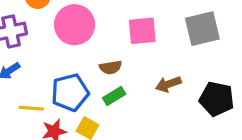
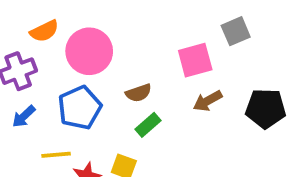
gray square: (202, 29) -> (236, 31), size x0.7
pink square: (142, 31) -> (195, 60), moved
blue pentagon: (70, 92) -> (80, 108), moved

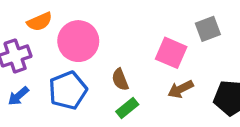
pink square: (195, 60) -> (171, 53), turned 36
brown semicircle: (139, 93) -> (120, 80), turned 85

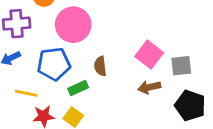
gray square: (208, 29) -> (181, 66), moved
green rectangle: (127, 108) -> (78, 88), moved

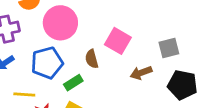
pink square: (149, 55) -> (118, 41), moved

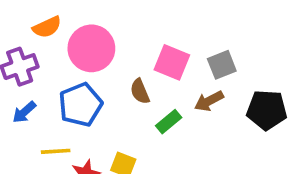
gray square: (169, 48) -> (222, 65), moved
green rectangle: (73, 83) -> (169, 122), moved

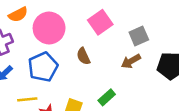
pink square: (172, 62) -> (100, 22), moved, turned 35
green rectangle: (169, 122) -> (107, 97), moved

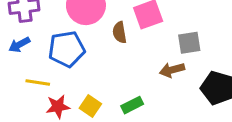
brown semicircle: (83, 56) -> (120, 32), moved

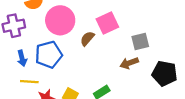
brown semicircle: (120, 32) -> (87, 39), turned 56
blue arrow: (19, 45) -> (22, 58), moved, turned -70

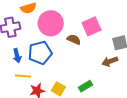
brown semicircle: (87, 39) -> (74, 40), turned 72

